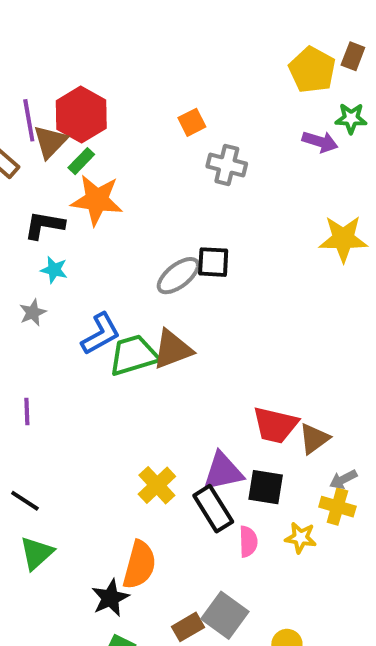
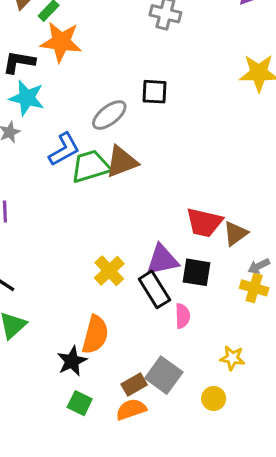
cyan star: (54, 270) -> (27, 98), size x1.6
gray ellipse: (178, 276) -> (109, 115), moved
yellow star: (301, 538) -> (232, 358), moved

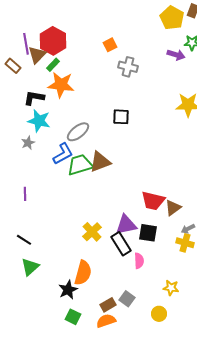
gray ellipse: (109, 115) -> (78, 132), moved
gray square: (164, 375) -> (127, 299), size x0.7

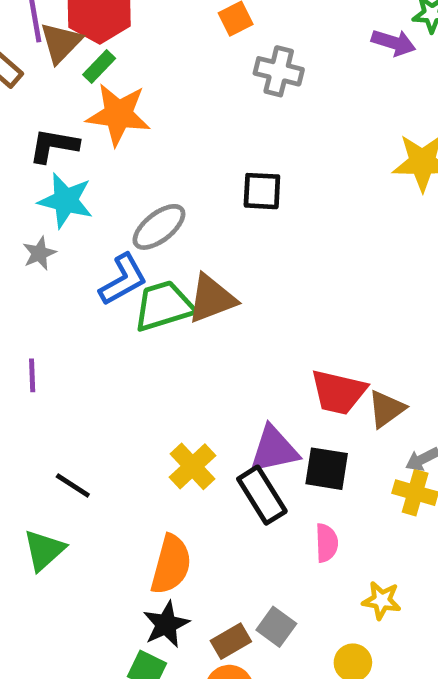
black line: (24, 240) -> (73, 485), moved
pink semicircle: (139, 261) -> (327, 543), moved
black star: (68, 290) -> (166, 624), moved

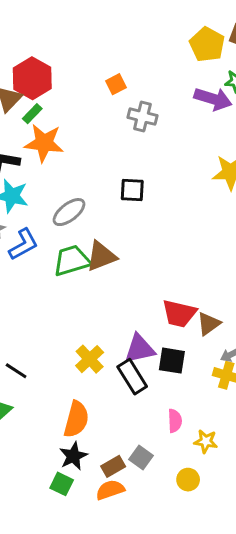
purple arrow: (394, 43) -> (213, 99), size x1.4
blue L-shape: (123, 280) -> (23, 244), moved
pink semicircle: (327, 543) -> (175, 421), moved

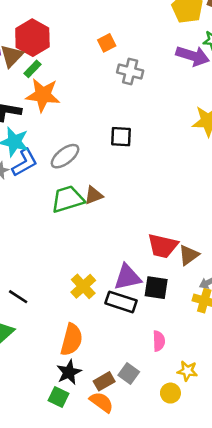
blue L-shape: (23, 244) -> (25, 163), moved
brown triangle: (101, 256) -> (94, 195), size x0.7
black rectangle: (132, 377) -> (121, 302), turned -40
yellow star: (206, 441) -> (187, 371), moved
orange semicircle: (110, 490) -> (101, 402), turned 55

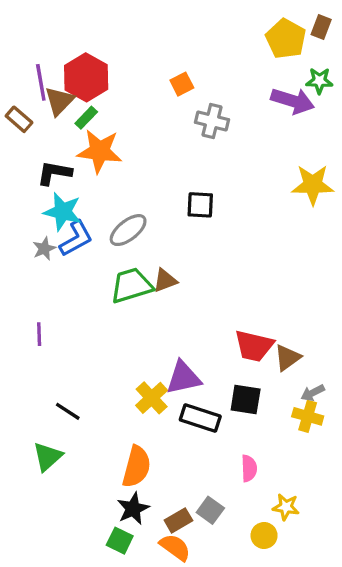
purple triangle: (127, 277) -> (183, 378), moved

